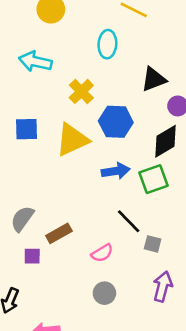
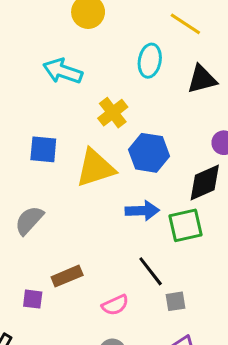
black triangle: (154, 79) -> (202, 79), moved
gray semicircle: (22, 219) -> (29, 220), moved
gray square: (153, 244) -> (176, 301), turned -30

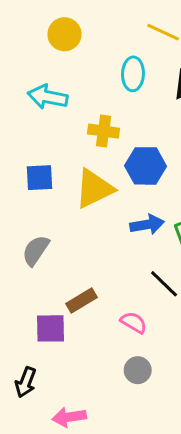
yellow cross: (113, 113) -> (104, 131), turned -36
purple square: (33, 299) -> (51, 328), size x1.5
pink semicircle: (115, 305) -> (134, 323), turned -116

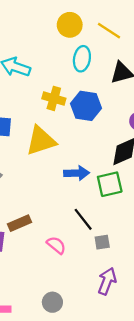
yellow circle: (64, 34) -> (70, 25), moved
blue hexagon: (146, 166) -> (86, 106), moved
gray circle: (138, 370) -> (52, 302), moved

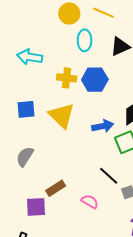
yellow triangle: (41, 141) -> (62, 115), turned -48
blue arrow: (77, 173) -> (103, 126), moved

